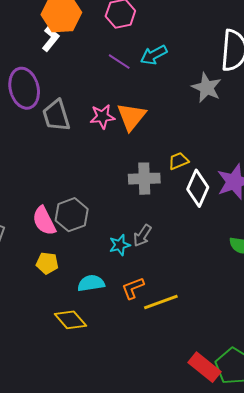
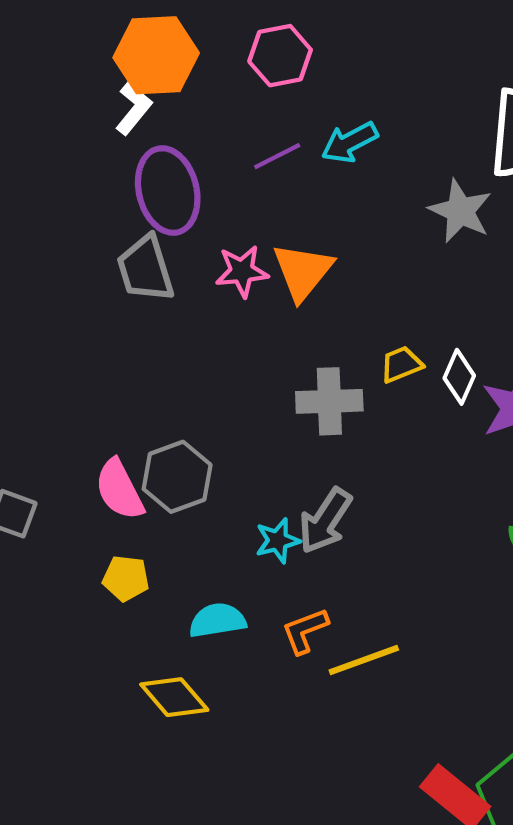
purple line: (119, 62) -> (277, 156), turned -60
purple ellipse: (24, 88) -> (168, 191), moved
white diamond: (198, 188) -> (459, 377), moved, size x0.7
gray arrow: (142, 236) -> (325, 521), size x1.4

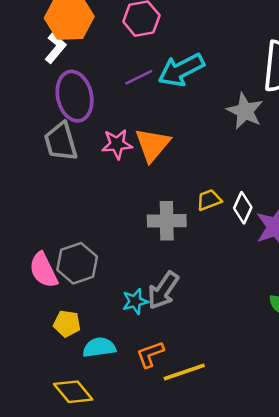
cyan arrow: (350, 142) -> (181, 70), size x1.4
yellow pentagon: (126, 578) -> (67, 324), moved

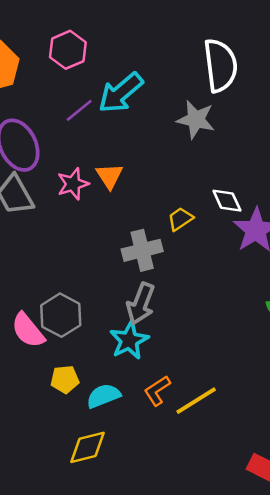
orange triangle: (153, 145) -> (109, 176), size x0.7
white diamond: (243, 208) -> (227, 201), moved, turned -36
gray arrow: (163, 290) -> (141, 304), moved
cyan star: (135, 301) -> (129, 340), size x1.4
yellow diamond: (73, 392) -> (88, 447), turned -51

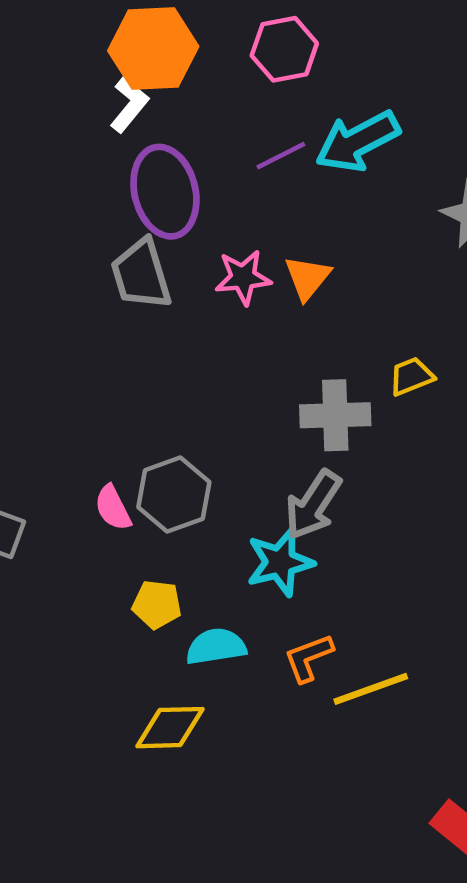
pink semicircle: (28, 330) -> (113, 508), size x0.7

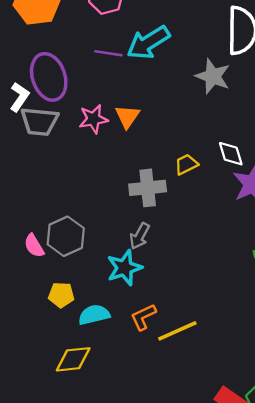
white L-shape: (129, 105) -> (19, 97), moved
purple line: (281, 156) -> (108, 53), turned 40
gray trapezoid: (141, 274) -> (39, 121), turned -63
gray arrow: (313, 505) -> (140, 236), size x0.7

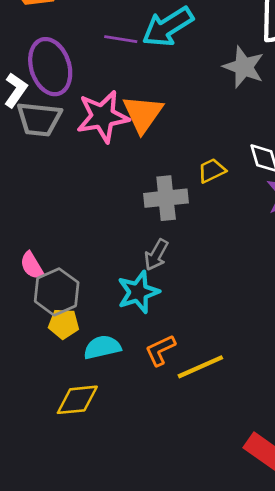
orange triangle: (127, 116) -> (143, 114), size x1.4
pink star: (93, 119) -> (103, 116), size x1.5
gray hexagon: (66, 236) -> (57, 292), moved

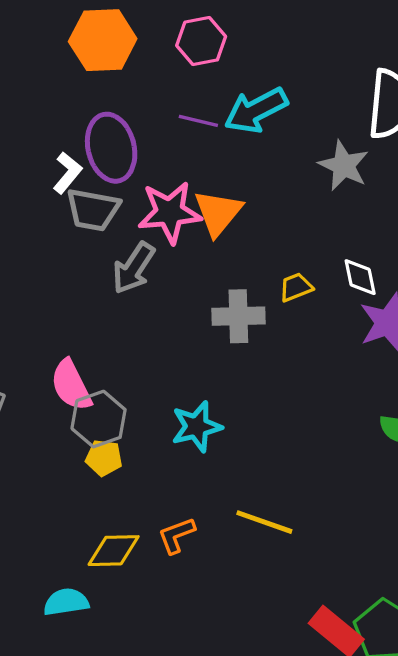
gray arrow: (156, 255) -> (134, 268), moved, size x1.4
pink semicircle: (32, 266) -> (71, 385), size x1.5
cyan semicircle: (102, 347) -> (66, 602), moved
orange L-shape: (160, 350) -> (176, 535), moved
yellow line: (200, 367) -> (264, 522), turned 39

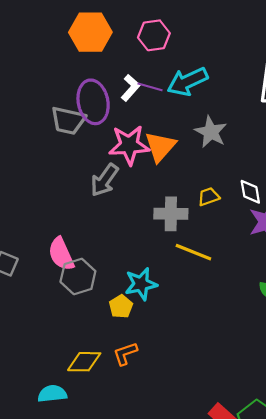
gray star: (344, 166) -> (211, 132), moved
white L-shape: (67, 173) -> (130, 88), moved
gray trapezoid: (93, 210) -> (68, 121), moved
yellow pentagon: (104, 458) -> (121, 306), moved, turned 30
yellow line: (264, 522) -> (193, 252), moved

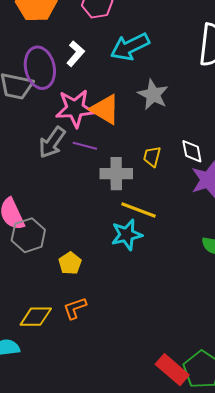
purple line: (150, 87) -> (85, 146), moved
orange triangle: (160, 147) -> (105, 109), turned -40
yellow trapezoid: (209, 197) -> (152, 157), turned -55
cyan star: (141, 284) -> (127, 235), moved

